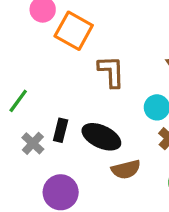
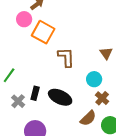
brown semicircle: (126, 169) -> (88, 118), moved, turned -30

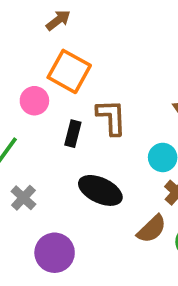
pink circle: (24, 19) -> (34, 101), moved
black rectangle: (35, 93) -> (73, 134), moved

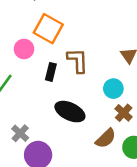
gray cross: (23, 198) -> (20, 133), moved

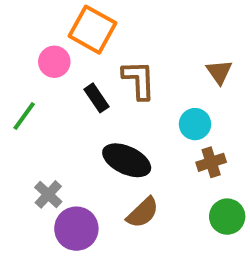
black rectangle: (51, 72) -> (96, 98), turned -48
brown cross: (124, 113) -> (211, 162), turned 30
brown semicircle: (106, 138) -> (143, 213), moved

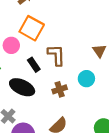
black ellipse: (127, 160) -> (22, 87), moved
brown cross: (211, 162) -> (60, 89), moved

